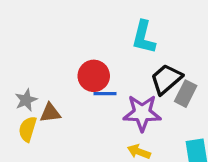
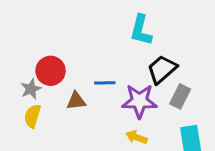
red circle: (94, 76) -> (51, 71), moved
gray rectangle: (186, 94) -> (180, 96), moved
brown triangle: (50, 113) -> (76, 101), moved

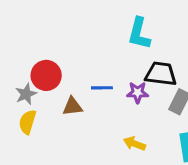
black trapezoid: (162, 69) -> (161, 74), turned 48
purple star: (139, 101) -> (138, 92), moved, size x0.6

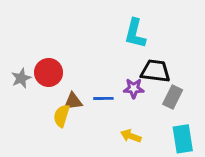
blue line: (102, 88) -> (103, 98), moved
gray star: (26, 94) -> (21, 78), moved
yellow semicircle: (27, 122) -> (62, 116), moved

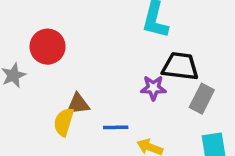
red circle: (49, 72) -> (48, 47), moved
blue line: (103, 98) -> (116, 127), moved

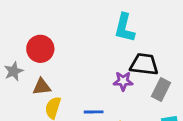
brown triangle: (78, 104) -> (42, 87), moved

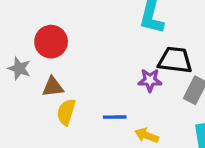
gray star: (14, 71) -> (19, 68), turned -30

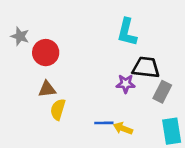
gray star: (19, 68) -> (20, 36), moved
blue line: (115, 117) -> (104, 123), moved

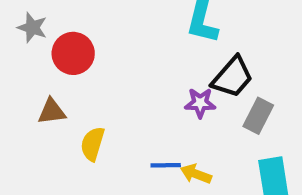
black trapezoid: (146, 67) -> (232, 77), turned 124
brown triangle: (47, 89) -> (52, 112), moved

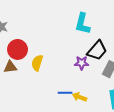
red circle: (73, 53) -> (18, 49), moved
yellow semicircle: (93, 144) -> (37, 63), moved

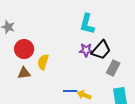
purple star: (82, 63) -> (86, 50), moved
brown triangle: (10, 67) -> (24, 73), moved

